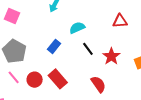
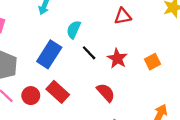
cyan semicircle: (77, 28) -> (74, 29), turned -35
blue rectangle: (54, 46) -> (49, 54), size x1.6

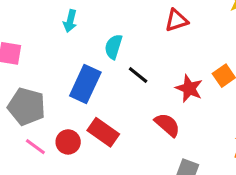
red star: (117, 58) -> (189, 88), moved

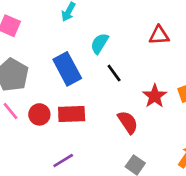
blue rectangle: (85, 84) -> (67, 69), turned -68
red rectangle: (103, 132) -> (72, 114), turned -52

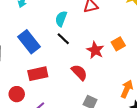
cyan semicircle: (99, 43) -> (61, 19), moved
red circle: (39, 114) -> (17, 94), moved

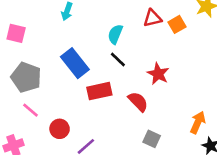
orange square: (118, 44) -> (177, 24), moved
red rectangle: (38, 74) -> (99, 91), moved

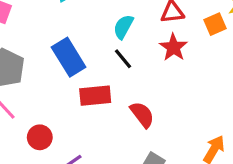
orange square: (177, 24) -> (215, 24), moved
red star: (158, 74) -> (173, 47), moved

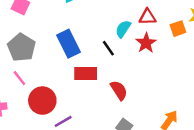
cyan semicircle: (123, 27) -> (123, 29), moved
red circle: (40, 137) -> (42, 101), size x1.5

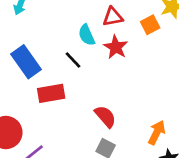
cyan semicircle: (123, 29) -> (87, 35), turned -48
red semicircle: (119, 90) -> (105, 116), moved

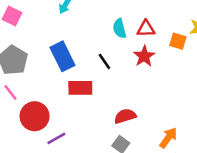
orange square: (150, 25) -> (178, 41), turned 35
cyan semicircle: (87, 35) -> (119, 29), moved
red semicircle: (105, 116) -> (125, 116), turned -75

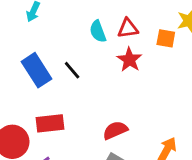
black line: (104, 61) -> (72, 70), moved
red rectangle: (80, 88) -> (50, 123), moved

